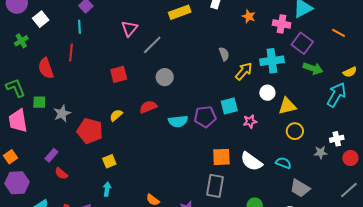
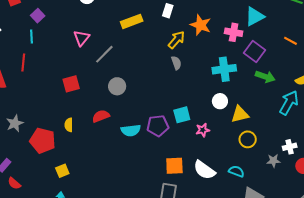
orange star: (249, 16) -> (201, 25), size x1.5
yellow arrow: (244, 71) -> (176, 40), moved
yellow semicircle: (116, 115) -> (69, 125), turned -48

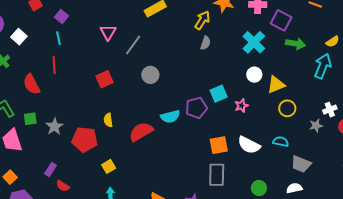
gray semicircle: (176, 63) -> (206, 43), turned 48
cyan cross: (224, 69) -> (254, 42), turned -30
red semicircle: (101, 116) -> (141, 132), moved, size x1.4

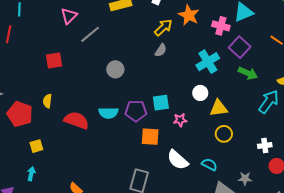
gray circle: (150, 75) -> (115, 69), moved
gray star: (316, 126) -> (245, 179), moved
red semicircle: (141, 132) -> (76, 120), turned 35
orange square: (219, 145) -> (150, 137), moved

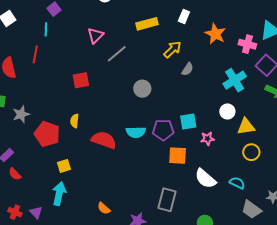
yellow arrow: (163, 27) -> (172, 50), moved
cyan arrow: (31, 174) -> (59, 194), size x1.6

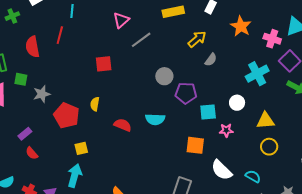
white circle: (227, 111) -> (237, 103), moved
purple pentagon: (163, 130) -> (186, 93), moved
red semicircle: (104, 140) -> (123, 125), size x0.7

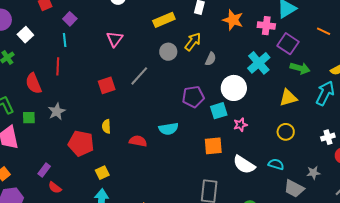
gray line: (141, 40) -> (139, 76), moved
gray circle: (164, 76) -> (168, 52), moved
gray star: (42, 94) -> (57, 111), moved
white circle: (237, 103) -> (234, 88), moved, size x1.6
yellow triangle: (265, 121) -> (288, 98), moved

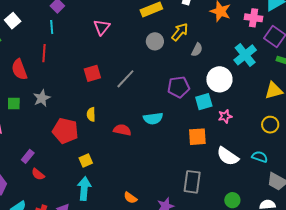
gray line: (139, 76) -> (125, 79), moved

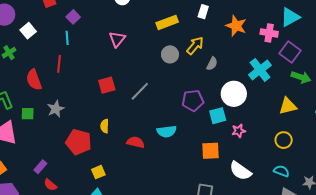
cyan semicircle: (260, 157) -> (281, 171), moved

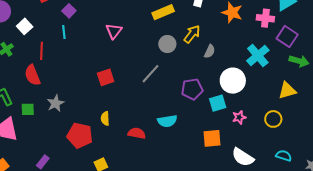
red line: (59, 64) -> (41, 51), moved
gray line: (140, 91) -> (150, 74), moved
yellow circle: (284, 140) -> (273, 119), moved

